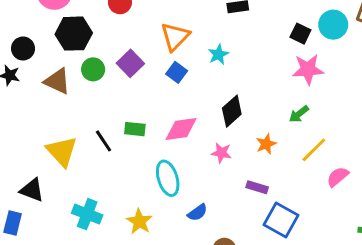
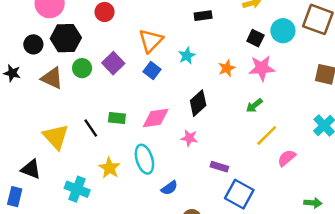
black circle: (23, 48) -> (33, 44), moved
orange star: (266, 144) -> (227, 68), moved
yellow star: (139, 221) -> (109, 168), moved

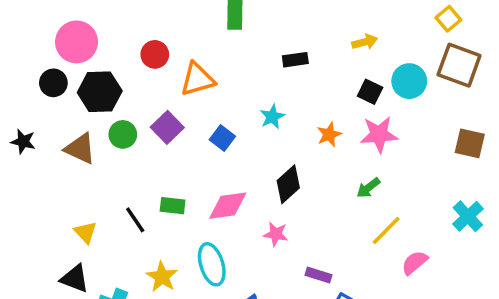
orange triangle: (151, 41) -> (197, 79), moved, turned 30
black circle: (33, 44) -> (53, 83), moved
yellow triangle: (56, 137) -> (85, 232), size x0.6
black triangle: (31, 169) -> (75, 279), moved

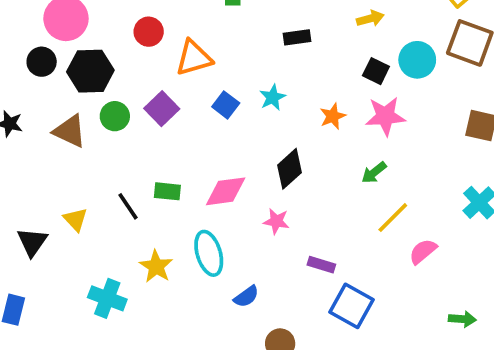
blue square: (222, 138) -> (226, 105), moved
black triangle: (75, 279) -> (32, 242), moved, turned 44

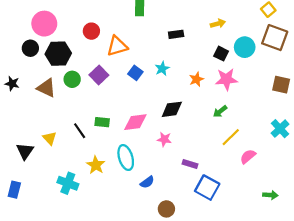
black diamond: (290, 169) -> (172, 109), turned 35

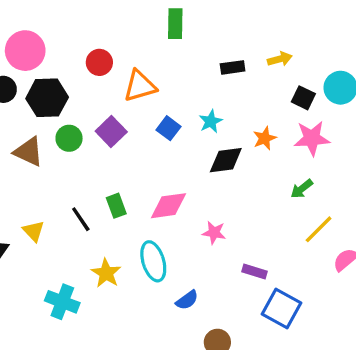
yellow arrow: (218, 24) -> (280, 59), moved
black diamond: (172, 109) -> (226, 160), moved
green rectangle: (102, 122) -> (116, 206), turned 64

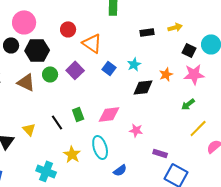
orange triangle: (140, 86) -> (92, 43), turned 50

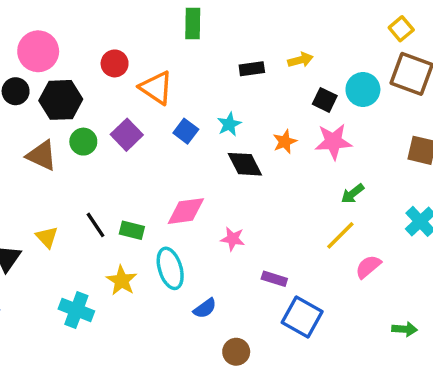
black diamond: (143, 87) -> (245, 164), turned 70
green arrow: (188, 104) -> (353, 194), moved
green rectangle: (78, 114) -> (132, 230), moved, turned -56

